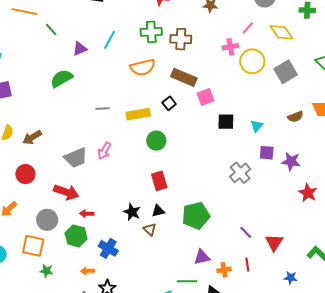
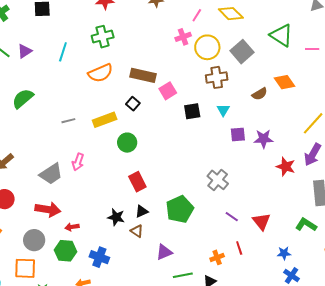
brown cross: (181, 39) -> (217, 77), moved
purple triangle: (80, 49) -> (25, 51), moved
gray cross: (240, 173) -> (218, 180), moved
purple triangle: (202, 257) -> (164, 252), moved

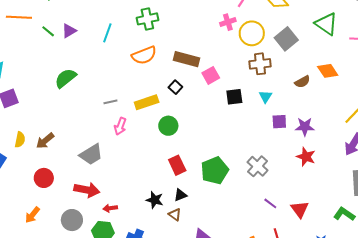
pink arrow: (78, 162) -> (120, 126), moved
red star: (286, 167) -> (306, 157), moved
green pentagon: (180, 209) -> (215, 170), moved

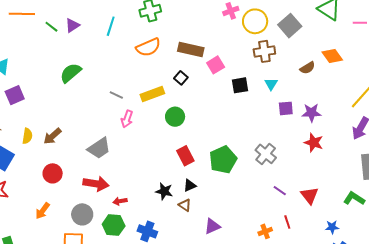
gray line: (110, 102) -> (116, 95), turned 40

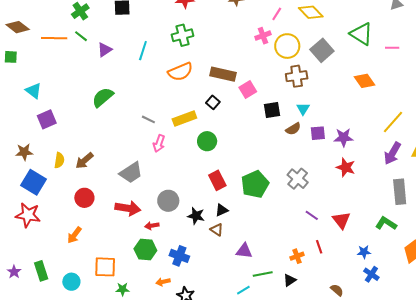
green line: (51, 27) -> (81, 36), moved
brown semicircle: (307, 68) -> (293, 129), moved
gray circle: (82, 214) -> (168, 201), moved
purple triangle: (212, 226) -> (244, 251), turned 30

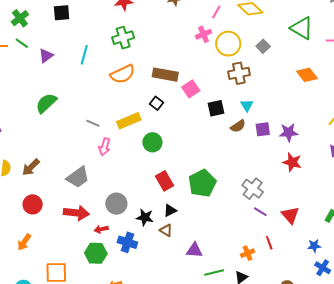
gray square: (322, 50) -> (263, 46), size x0.6
gray cross: (298, 179) -> (253, 189), moved
blue cross: (179, 256) -> (127, 242), moved

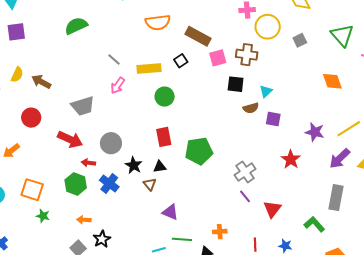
brown cross: (239, 73) -> (247, 55), moved
purple star: (289, 132) -> (315, 132), moved
brown arrow: (31, 167) -> (41, 82), turned 54
red line: (269, 243) -> (255, 245), moved

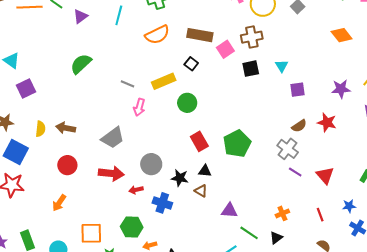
brown semicircle: (251, 108) -> (299, 126), moved
black triangle: (160, 167) -> (205, 171), turned 32
green hexagon: (76, 184) -> (132, 227), moved
green line: (182, 239) -> (249, 233), turned 48

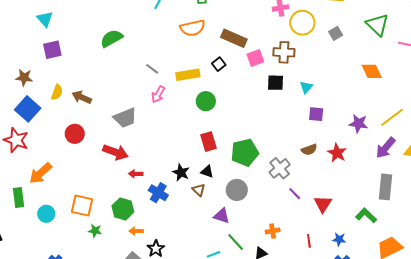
gray cross: (288, 149) -> (280, 168), moved
gray circle: (151, 164) -> (237, 190), moved
orange arrow: (59, 203) -> (40, 173), moved, size x1.4

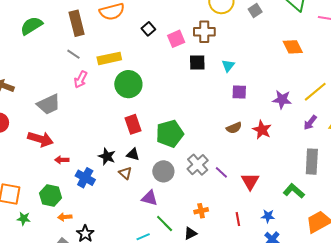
brown rectangle: (234, 38) -> (77, 23), moved, turned 55
black square: (219, 64) -> (148, 29), moved
green circle: (206, 101) -> (128, 84), size x1.4
purple arrow: (386, 148) -> (310, 123), size x0.7
gray cross: (280, 168) -> (198, 165), moved

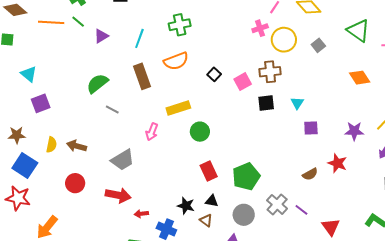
gray line: (73, 54) -> (112, 109), moved
green circle: (128, 84) -> (200, 132), size x0.7
brown semicircle: (234, 128) -> (310, 174), moved
red triangle: (250, 181) -> (331, 227), moved

